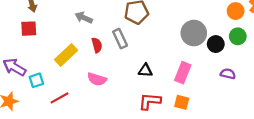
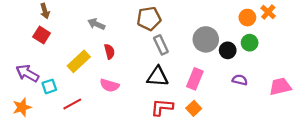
red square: (29, 29) -> (42, 35), turned 35
gray rectangle: (120, 39) -> (161, 45), moved
black triangle: (145, 70) -> (158, 77), size x1.5
orange square: (182, 102) -> (194, 108), turned 32

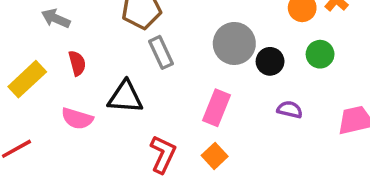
green circle: (250, 43) -> (320, 54), moved
black triangle: (158, 77) -> (125, 97), moved
red L-shape: (162, 107) -> (163, 154), turned 110

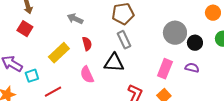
gray rectangle: (161, 52) -> (124, 40), moved
purple semicircle: (290, 110) -> (192, 68), moved
pink semicircle: (77, 118) -> (87, 75), turned 48

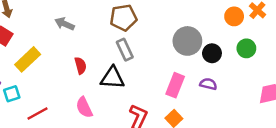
red semicircle: (87, 44) -> (80, 66), moved
yellow rectangle: (59, 53) -> (28, 59), moved
pink semicircle: (87, 75) -> (84, 107), moved

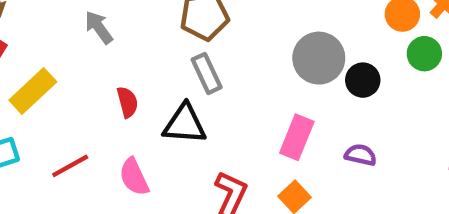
gray arrow: (65, 24) -> (99, 27), turned 30
green circle: (246, 48) -> (424, 54), moved
purple semicircle: (208, 84) -> (361, 155), moved
red line: (37, 113) -> (70, 166), moved

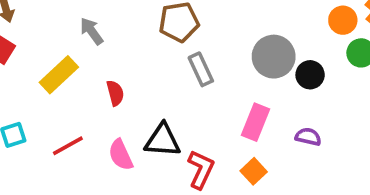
gray rectangle: (207, 73) -> (201, 69), moved
yellow rectangle: (33, 91) -> (59, 75), moved
black triangle: (185, 124) -> (163, 140), moved

